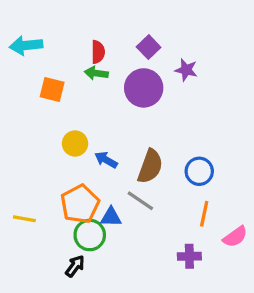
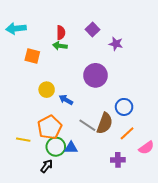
purple circle: (144, 88) -> (95, 75), moved
brown semicircle: (150, 166) -> (105, 123), moved
orange line: (204, 214) -> (127, 133), turned 35
blue triangle: (111, 217) -> (71, 148), moved
yellow line: (24, 219) -> (23, 140), moved

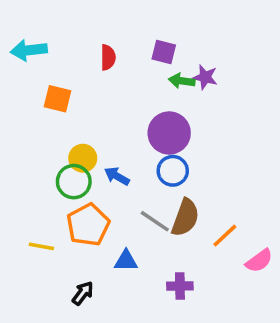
purple square: (92, 30) -> (164, 52), turned -32
green arrow: (60, 46) -> (182, 81), moved
blue circle: (124, 107) -> (173, 171), moved
green circle: (56, 147) -> (74, 182), moved
purple cross: (118, 160) -> (180, 286), moved

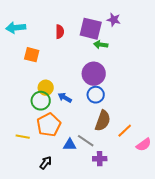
purple square: (164, 52) -> (91, 29), size x1.6
purple star: (205, 77) -> (114, 20), moved
gray line: (155, 221) -> (86, 141), moved

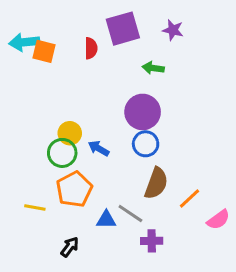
purple square: (91, 29) -> (123, 29), moved, turned -30
orange square: (32, 55) -> (44, 51), moved

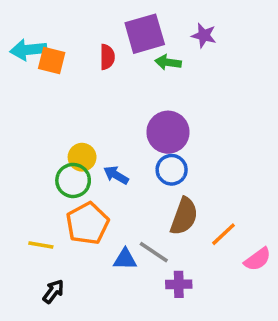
green arrow: (153, 68) -> (168, 62), moved
black arrow: (70, 247) -> (53, 292), moved

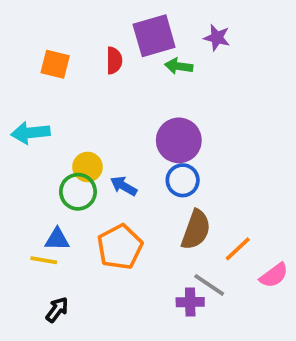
cyan arrow: (28, 50) -> (30, 133), moved
orange pentagon: (87, 223) -> (120, 247), moved
gray line: (154, 252) -> (209, 285), moved
blue triangle: (125, 259) -> (57, 239), moved

